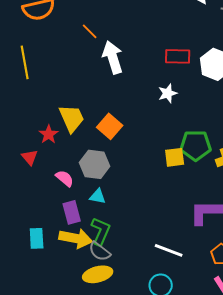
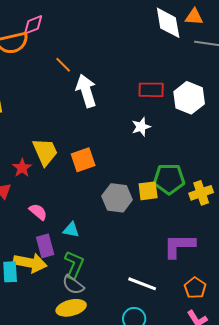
orange square: (110, 126) -> (83, 160), turned 30
gray hexagon: (95, 164) -> (117, 198), moved
yellow arrow: (76, 238) -> (30, 263), moved

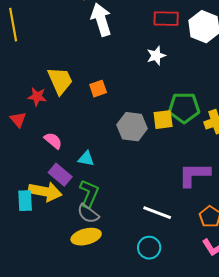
orange square: (83, 160) -> (98, 89), size x0.7
red star: (22, 168) -> (37, 97), turned -30
purple rectangle: (45, 246) -> (60, 175), turned -35

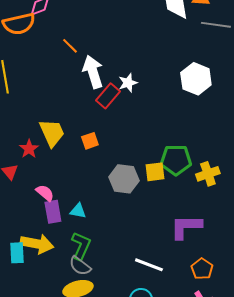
red rectangle: (166, 19) -> (108, 96), moved, turned -50
white star: (156, 56) -> (128, 83), moved
red star: (37, 97) -> (29, 149), turned 30
purple rectangle: (60, 175) -> (53, 212), moved, turned 40

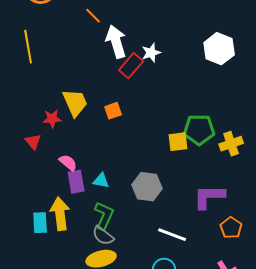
red star: (29, 149) -> (52, 119), turned 30
gray hexagon: (124, 179) -> (147, 187), moved
yellow arrow: (37, 244) -> (60, 214), turned -108
orange pentagon: (202, 269) -> (231, 228), moved

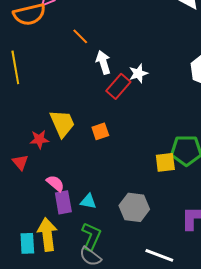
white arrow: (116, 42) -> (103, 62), size x0.7

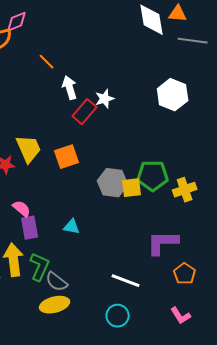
orange square: (100, 131) -> (67, 157), size x1.4
cyan triangle: (88, 201) -> (72, 227), moved
gray hexagon: (134, 207) -> (113, 183), moved
green L-shape: (91, 236) -> (40, 267), moved

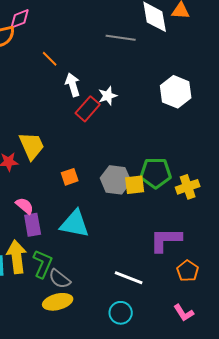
gray line: (193, 41) -> (121, 38), moved
orange square: (67, 157) -> (70, 177), moved, size x0.7
cyan triangle: (72, 227) -> (75, 224), size x1.8

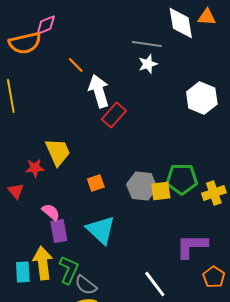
white arrow: (73, 85) -> (99, 91), size x1.4
white star: (108, 96) -> (148, 64), moved
cyan triangle: (75, 224) -> (101, 230), turned 32
white line: (129, 278) -> (155, 284), turned 32

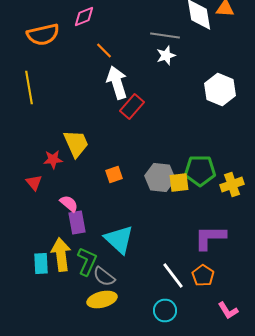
pink diamond: (46, 25) -> (84, 16), moved
orange line: (76, 65) -> (104, 50), moved
cyan triangle: (101, 230) -> (119, 240), moved
orange pentagon: (214, 277) -> (203, 276), moved

